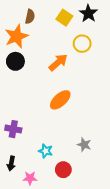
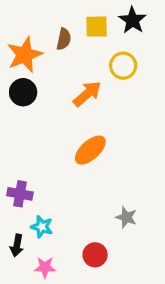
brown semicircle: (30, 17) -> (64, 39), moved
yellow square: (64, 18) -> (97, 27), turned -35
cyan star: (46, 151) -> (42, 227), moved

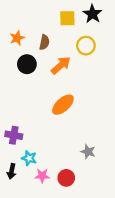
brown semicircle: (64, 39) -> (44, 42), moved
orange star: (25, 55) -> (17, 38), size x0.6
black circle: (23, 92) -> (27, 64), moved
pink star: (45, 267) -> (42, 176), moved

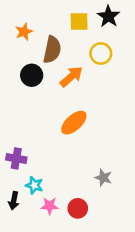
orange star: (17, 38) -> (24, 32), moved
brown semicircle: (44, 42) -> (52, 50), size x1.5

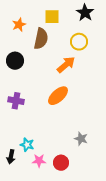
yellow square: (79, 21) -> (52, 17), moved
black circle: (32, 75) -> (15, 61), moved
orange arrow: (71, 77) -> (66, 65), moved
purple cross: (16, 158) -> (16, 101), moved

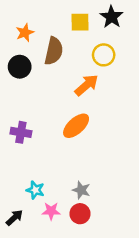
yellow square: (52, 17) -> (80, 22), moved
black circle: (15, 61) -> (20, 67), moved
gray star: (81, 139) -> (81, 190), moved
black arrow: (11, 157) -> (14, 218), moved, turned -144

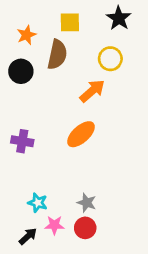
yellow square: (80, 22) -> (70, 22), moved
black arrow: (14, 218) -> (28, 236), moved

